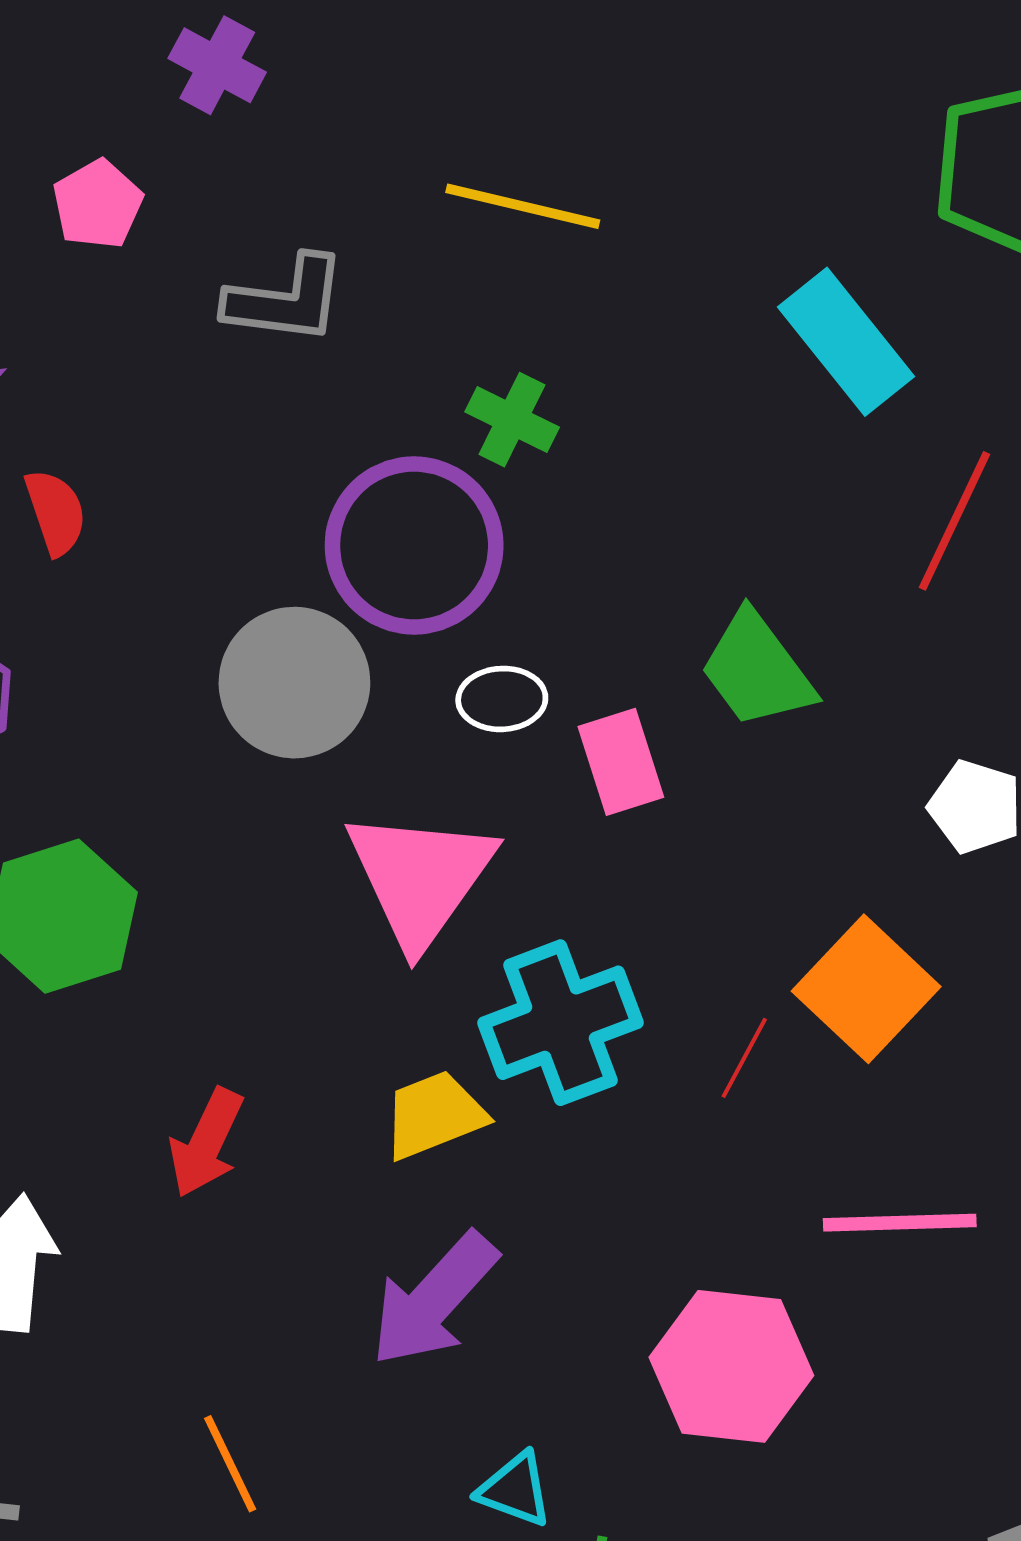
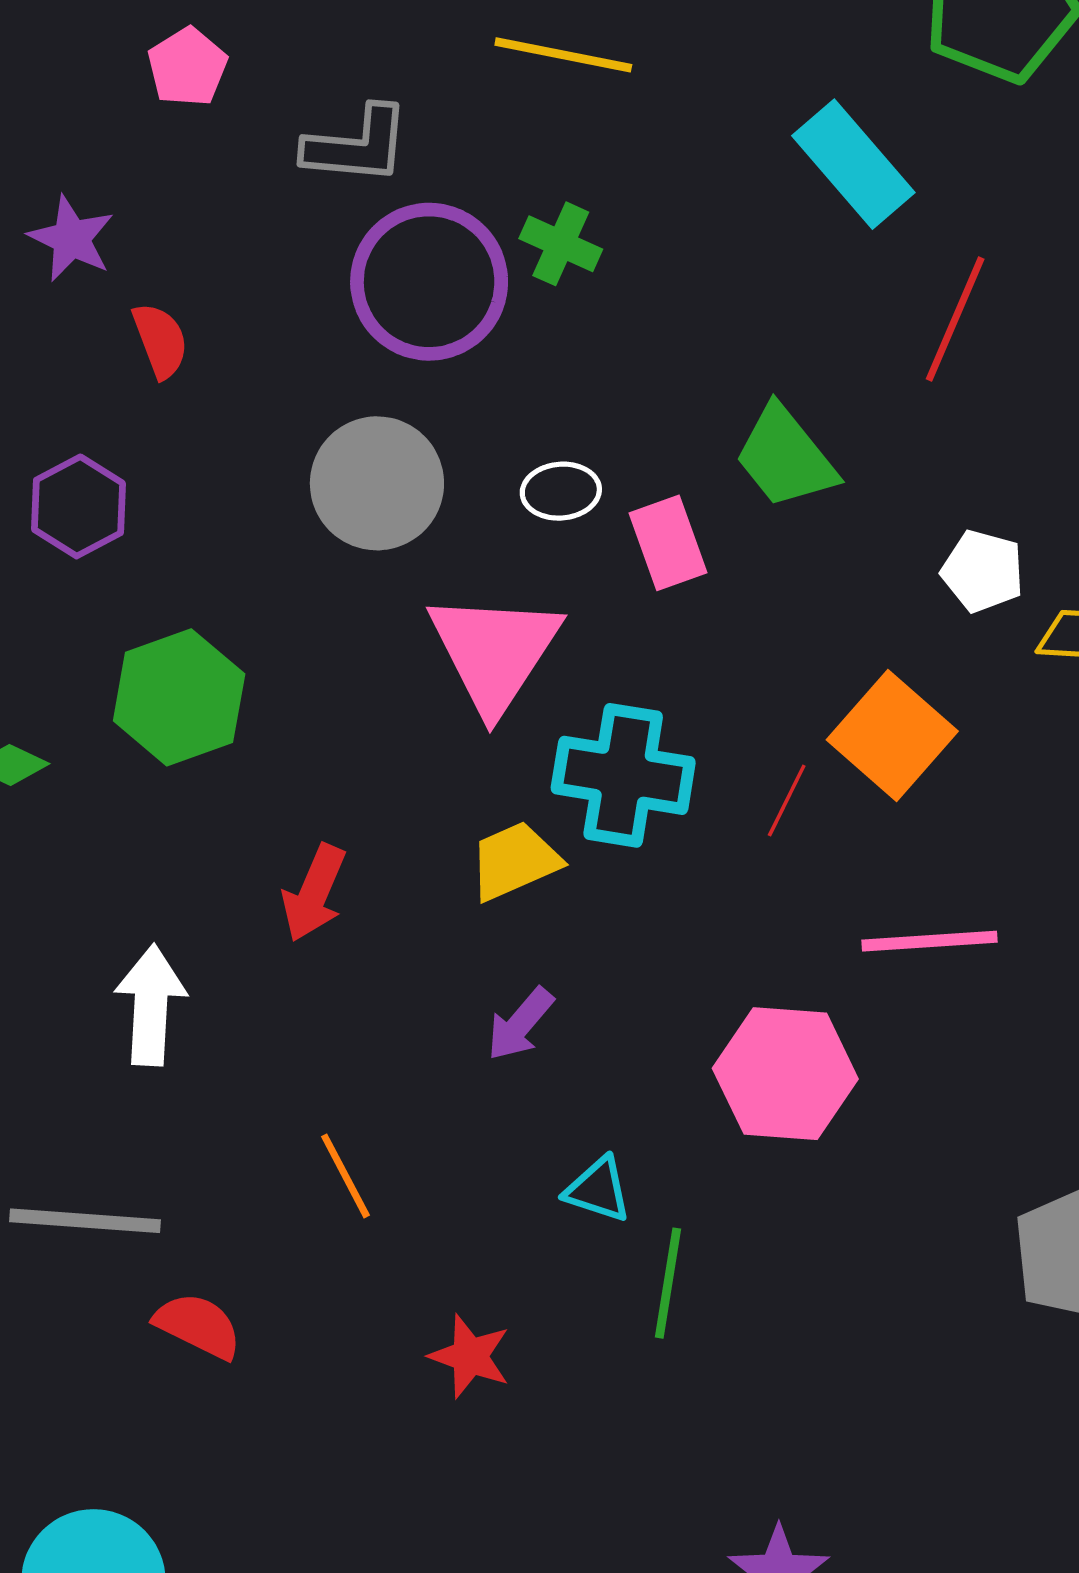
purple circle: (414, 545) -> (429, 282), moved
cyan cross: (561, 1023) -> (623, 775), turned 32
purple arrow: (434, 1299) -> (520, 1024), size x0.6

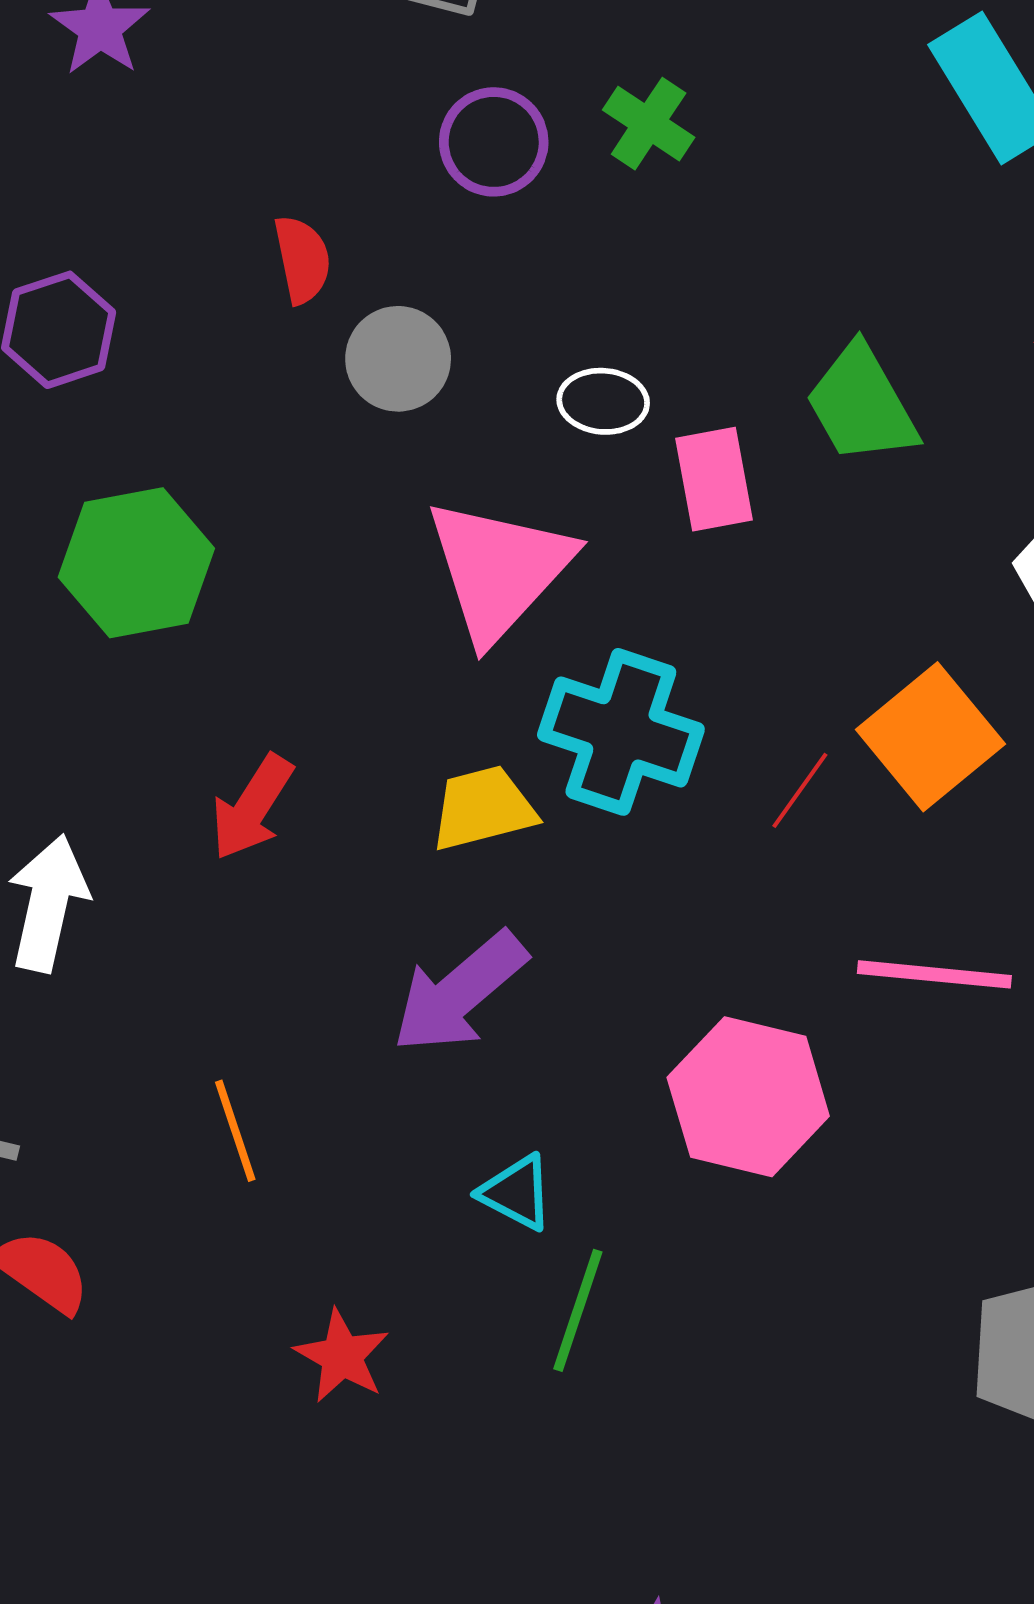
purple circle: (429, 282) -> (494, 142), size x0.6
red semicircle: (160, 340) -> (302, 260), moved
gray circle: (377, 483) -> (398, 359), size x0.7
purple arrow: (520, 1024) -> (459, 992), size x1.6

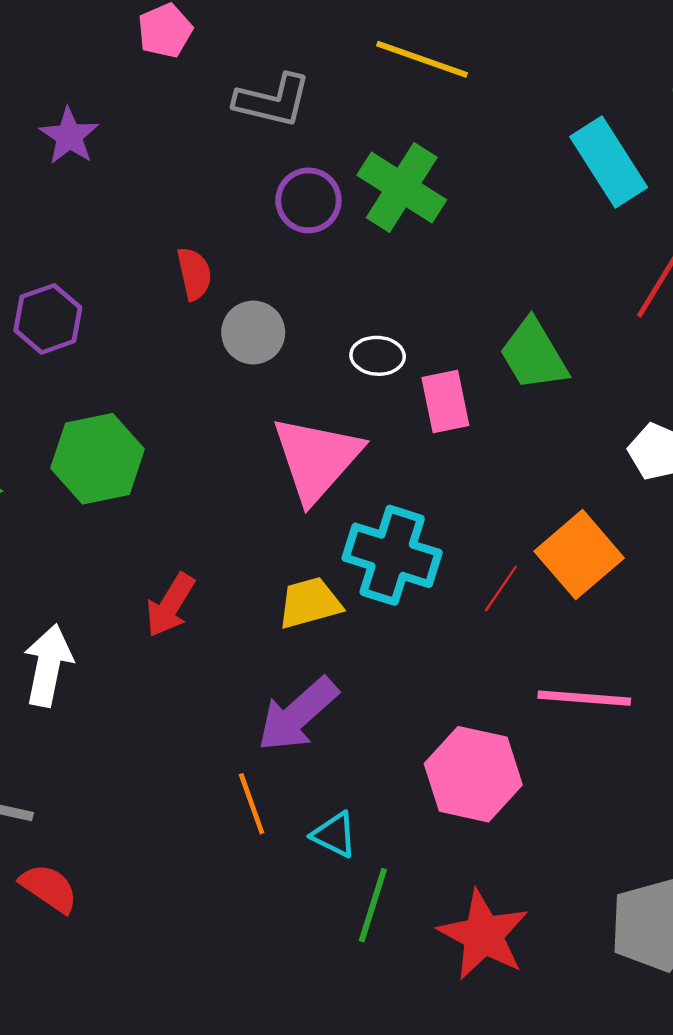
green cross: (649, 124) -> (402, 188), size x1.6
orange line: (235, 1131) -> (252, 804), moved
red star: (342, 1356) -> (483, 935), moved, size x1.6

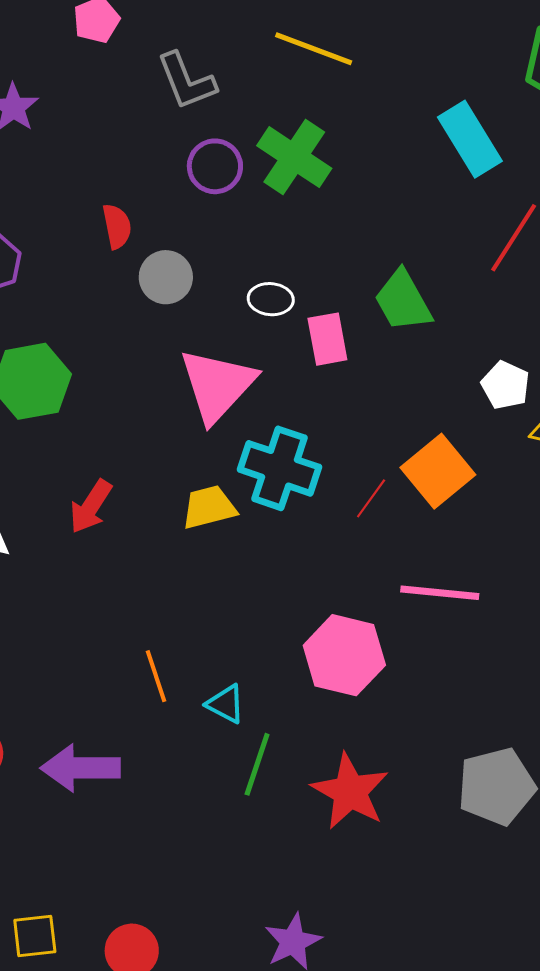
gray L-shape: (273, 101) -> (186, 81), turned 54
purple arrow: (298, 714) -> (80, 768), moved, turned 40

